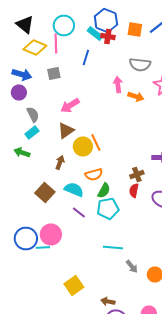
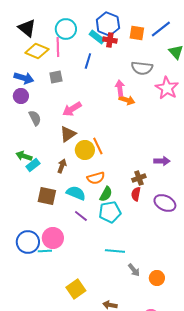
orange arrow: (136, 96) -> (127, 100), moved
cyan rectangle: (32, 132) -> (33, 165), moved
brown square: (45, 192) -> (47, 196), turned -30

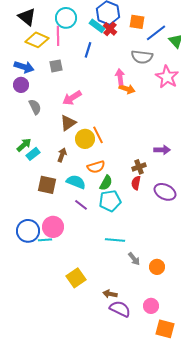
blue line: (161, 29) -> (156, 33), moved
red cross: (110, 40) -> (110, 29), turned 32
green arrow: (24, 156) -> (24, 145), turned 119

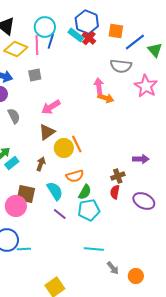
blue line: (88, 50) -> (51, 41), moved
cyan semicircle: (76, 182) -> (55, 191), turned 36
pink circle: (53, 227) -> (16, 206), moved

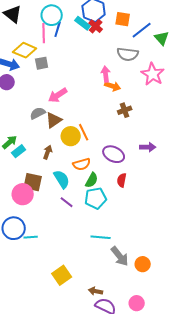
yellow diamond: (16, 49) -> (25, 50), moved
gray semicircle: (14, 116) -> (38, 113), moved, turned -91
brown cross: (118, 176) -> (125, 110), moved
purple ellipse: (144, 201) -> (114, 154), moved
gray arrow: (113, 268) -> (120, 256), size x1.5

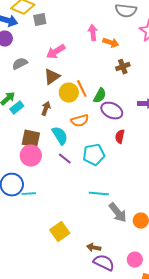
pink arrow: (106, 74) -> (93, 33), moved
gray semicircle: (38, 113) -> (20, 64), moved
green semicircle: (92, 180) -> (100, 96), moved
pink circle: (23, 194) -> (31, 156), moved

